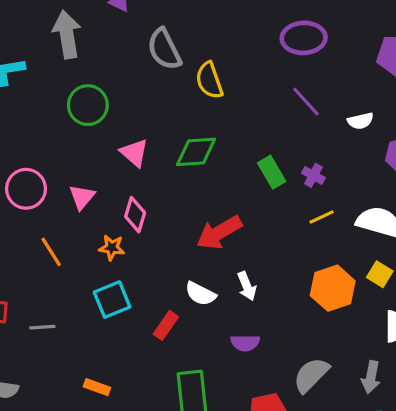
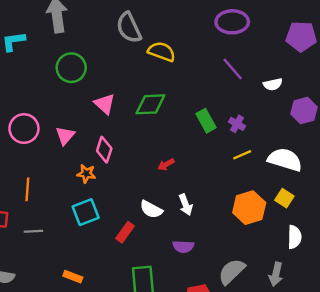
yellow semicircle: (209, 80) -> (162, 52), turned 128
red arrow: (219, 233) -> (166, 164), size x0.5
orange line: (51, 252) -> (27, 189), moved, turned 35

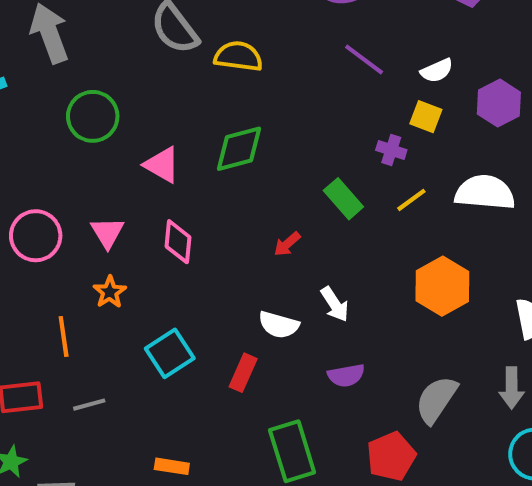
green rectangle: (206, 121) -> (343, 199), moved
orange star: (86, 174) -> (110, 292), moved, turned -30
yellow square: (284, 198) -> (426, 117), moved

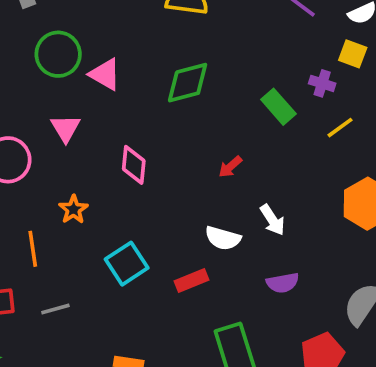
pink triangle: (162, 165) -> (105, 74), moved
green rectangle: (343, 199) -> (278, 107), moved
pink triangle: (107, 233) -> (66, 128), moved
red rectangle: (243, 373) -> (192, 281), turned 44

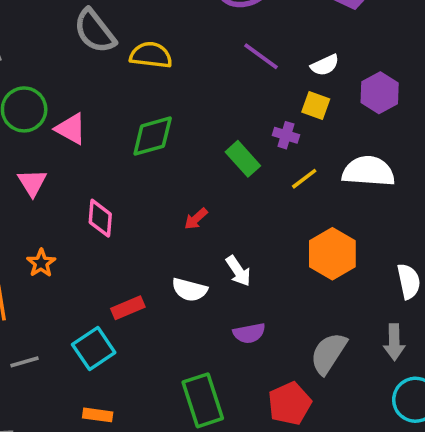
cyan square: (127, 264) -> (94, 349), moved
red rectangle: (192, 281) -> (128, 308), moved

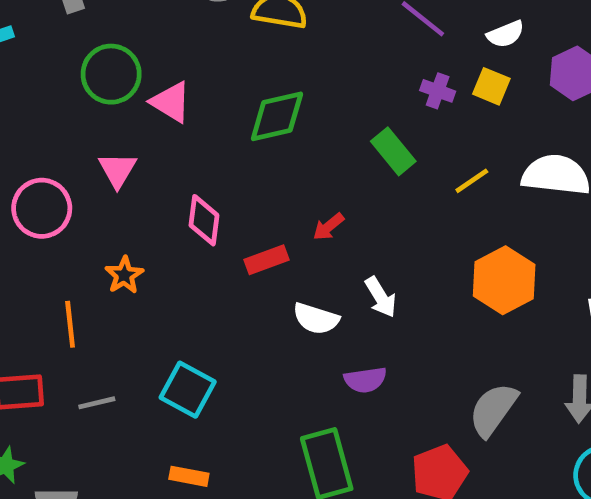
purple cross: (286, 135) -> (438, 91), moved
red rectangle: (128, 308) -> (267, 260), moved
purple semicircle: (249, 333) -> (365, 380), moved
cyan square: (94, 349) -> (188, 390), turned -30

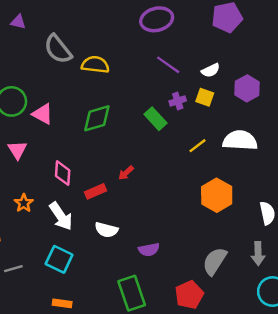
purple cross: (438, 91) -> (178, 101), turned -35
green rectangle: (393, 151) -> (155, 119), moved
white arrow: (381, 297) -> (61, 216), moved, size x1.4
white semicircle: (316, 319) -> (106, 230), moved

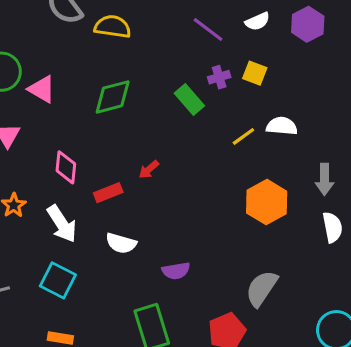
white semicircle: (211, 70) -> (257, 21), moved
purple hexagon: (247, 88) -> (308, 24), moved
white semicircle: (240, 140) -> (282, 126), moved, size x0.7
gray arrow: (258, 253) -> (325, 179), moved

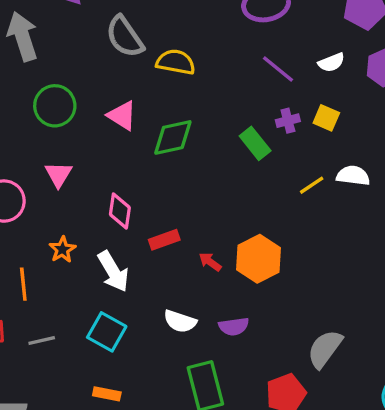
pink triangle: (42, 89) -> (122, 116), moved
red arrow: (149, 169) -> (210, 262), moved, turned 75
orange hexagon: (267, 202) -> (259, 259), moved
white semicircle: (121, 243) -> (180, 321), moved

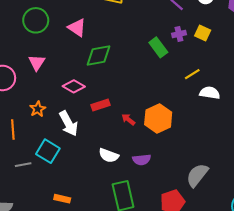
green diamond: (173, 137) -> (99, 55), moved
white semicircle: (353, 176) -> (210, 93), moved
pink diamond: (120, 211) -> (74, 86), turned -70
cyan square: (107, 332) -> (48, 151), moved

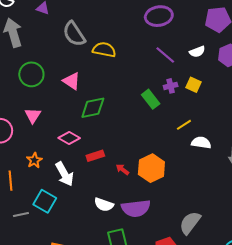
purple semicircle: (142, 160) -> (136, 208), size x1.6

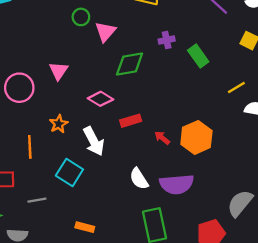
green circle: (31, 74) -> (81, 17), moved, size x0.6
pink triangle: (72, 81) -> (105, 32), turned 36
purple cross: (171, 86) -> (167, 40), moved
white semicircle: (104, 205) -> (139, 179), turned 36
gray line: (21, 215) -> (37, 200), moved

